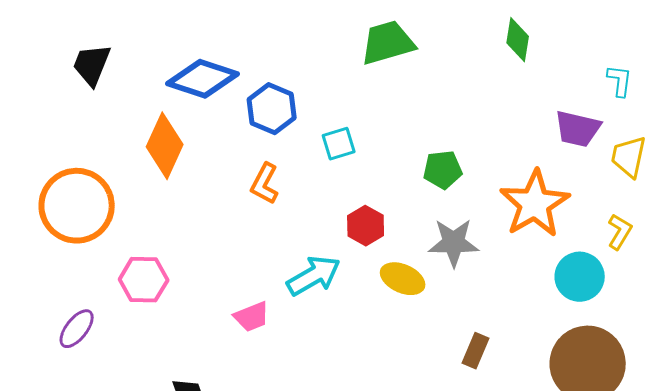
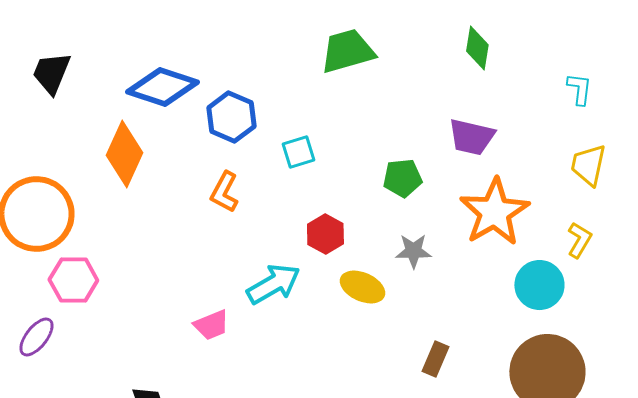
purple trapezoid: (578, 129) -> (471, 137), moved
gray star: (454, 243) -> (413, 251), size x0.7
pink hexagon: (144, 280) -> (73, 280), moved

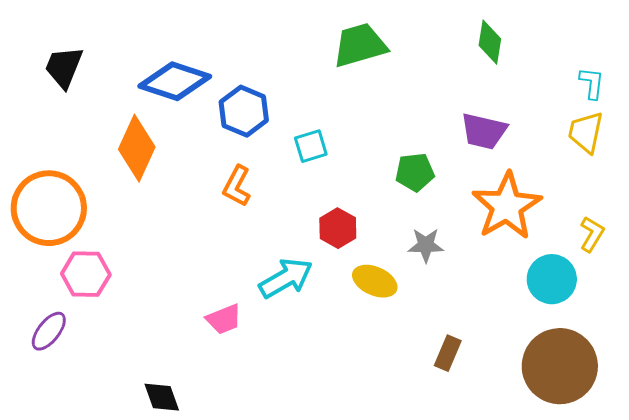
yellow trapezoid: (588, 165) -> (586, 132), moved

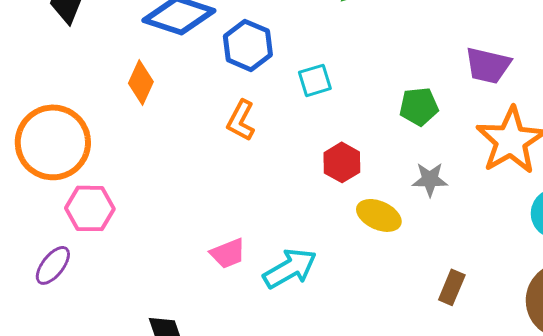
orange diamond: (137, 148) -> (141, 82), size x0.7
cyan arrow: (286, 278) -> (290, 268), moved

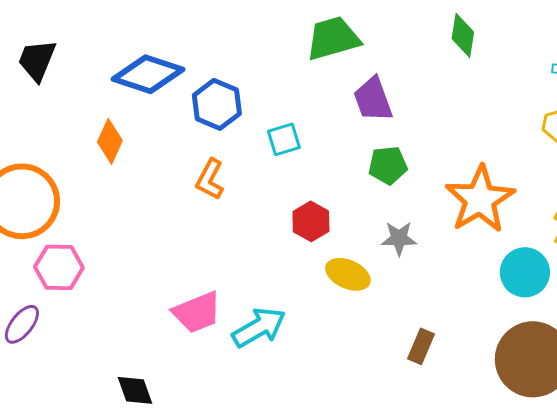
purple trapezoid: (488, 65) -> (373, 99), moved, turned 57
pink trapezoid: (228, 253) -> (197, 312), size x1.4

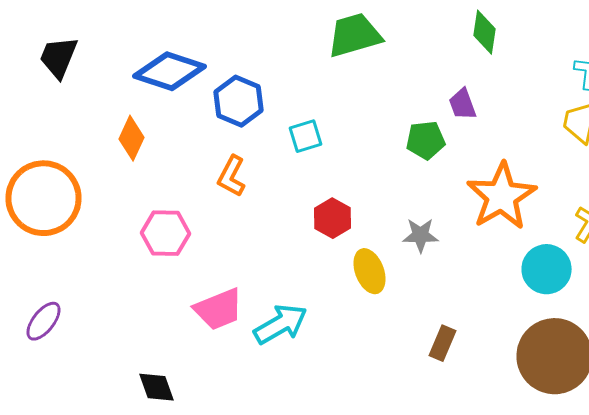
purple trapezoid: (373, 99) -> (462, 104), moved, size x0.7
green pentagon: (388, 165) -> (426, 140), moved
pink hexagon: (59, 267) -> (166, 233), moved
yellow ellipse: (348, 274) -> (370, 271), turned 45

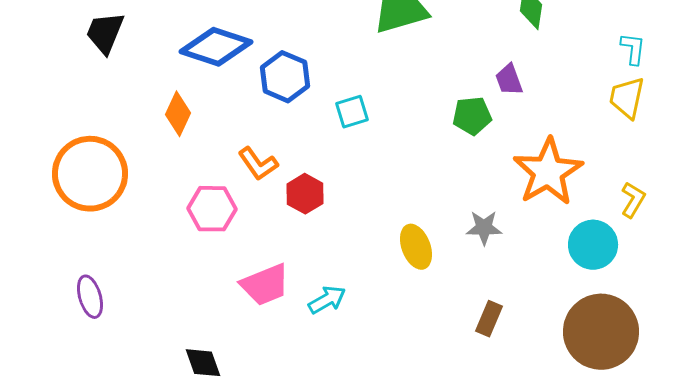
orange L-shape: (232, 176) -> (258, 164), moved, turned -63
red hexagon: (332, 218) -> (305, 194), moved
gray star: (420, 235) -> (484, 228), moved
purple ellipse: (44, 321) -> (90, 297), turned -54
cyan arrow: (280, 324) -> (327, 300), size x0.7

